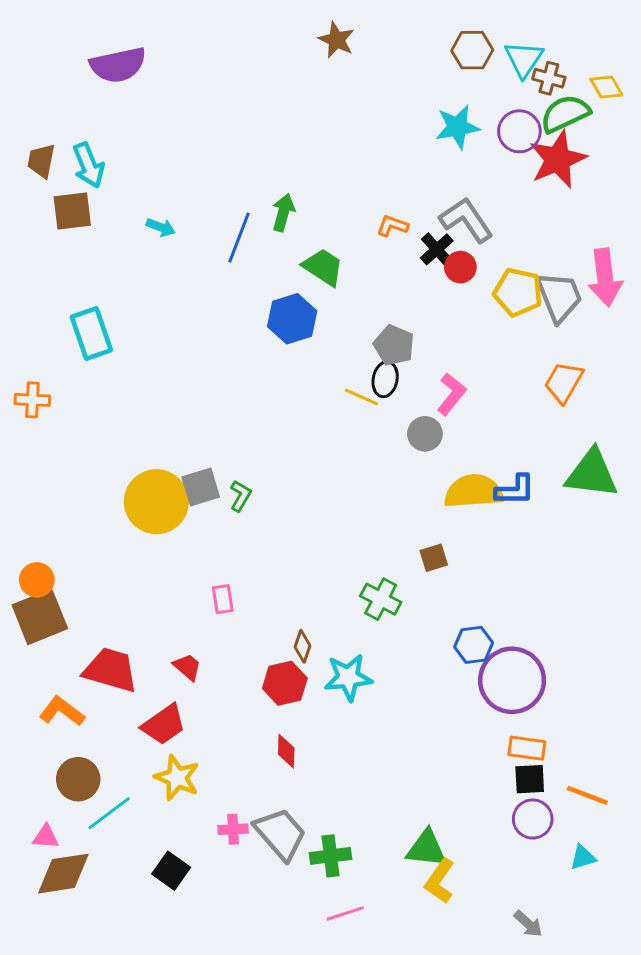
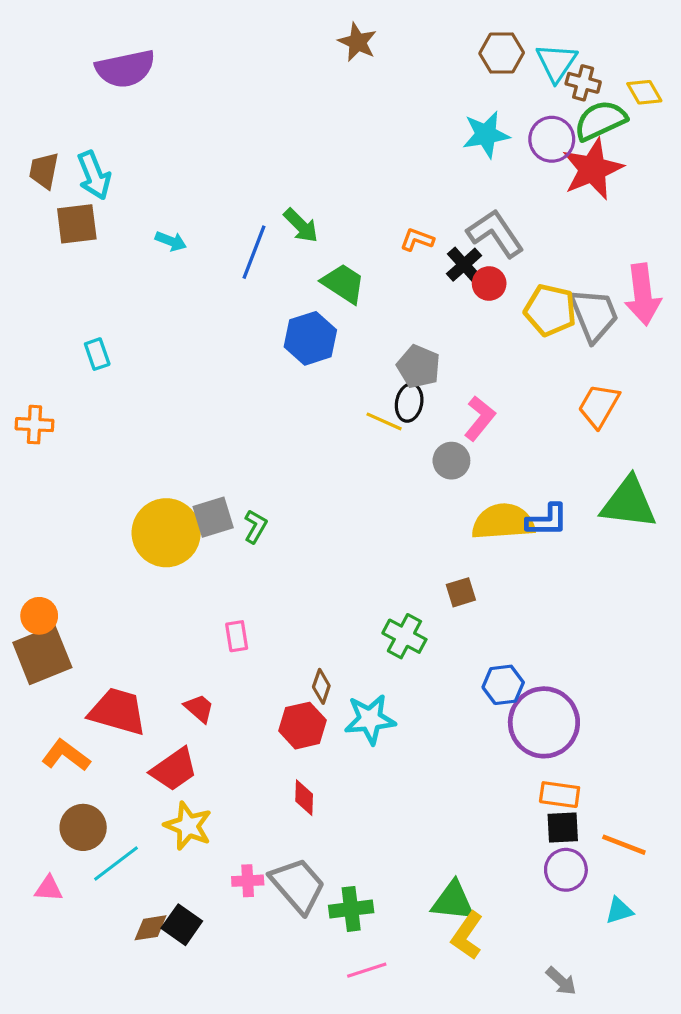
green arrow: (283, 212) -> (301, 225), turned 120
cyan rectangle: (91, 334) -> (97, 354), size x0.6
brown diamond: (63, 874) -> (150, 928), moved, size x0.6

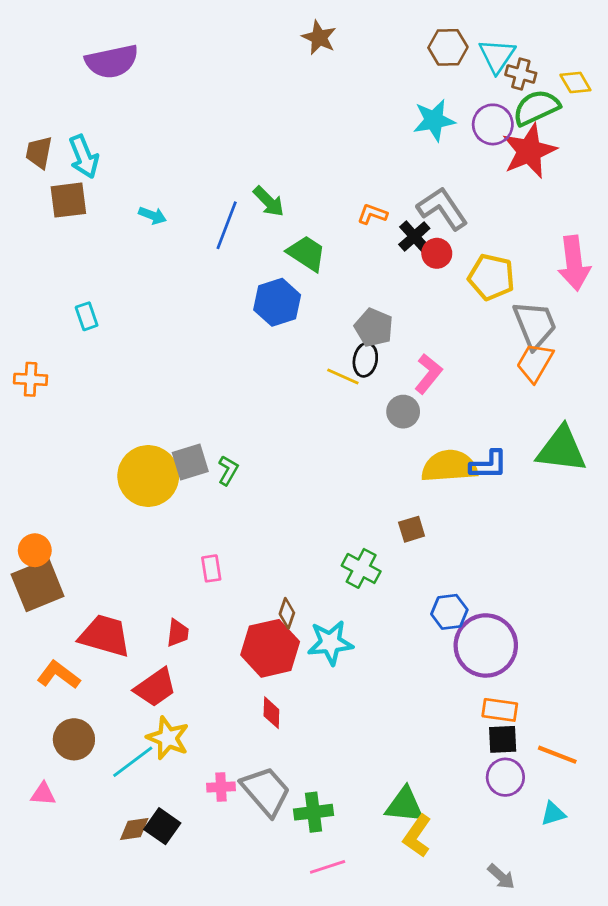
gray trapezoid: (594, 315) -> (535, 325), moved
red trapezoid: (199, 708) -> (178, 633), turned 56
red hexagon: (303, 726) -> (270, 648), size x1.4
cyan line: (116, 864) -> (133, 762), moved

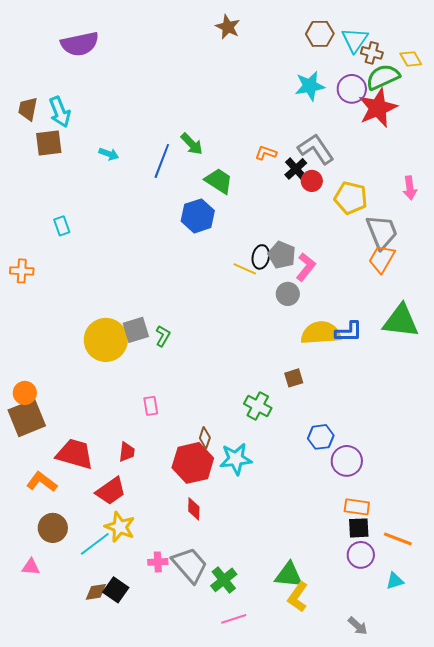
pink arrow: (574, 263) -> (410, 188), size x0.6
gray pentagon: (374, 328) -> (282, 255), moved
purple circle: (486, 645) -> (347, 461), size x0.7
green cross: (313, 812) -> (224, 580), turned -32

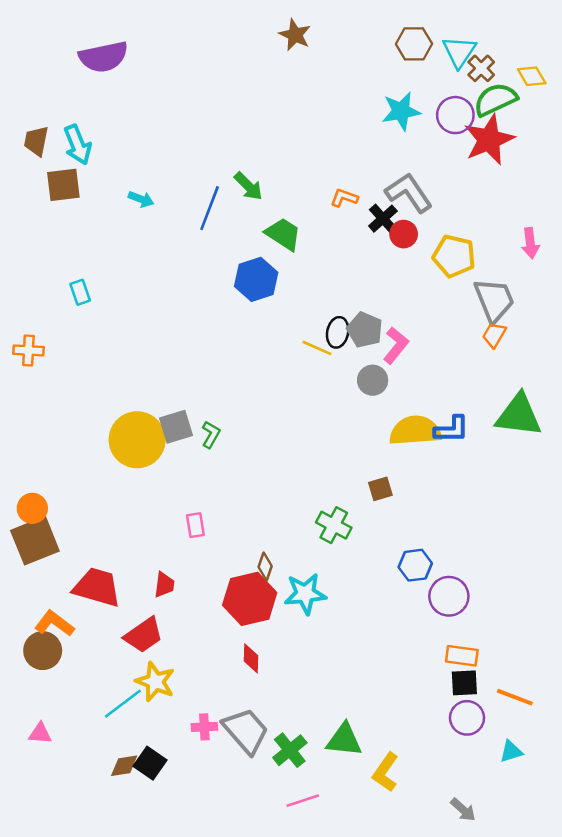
brown cross: (372, 53) -> (481, 68), turned 30
orange trapezoid: (382, 259) -> (494, 335), size x0.7
brown circle: (53, 528) -> (43, 651), moved
green triangle: (289, 575) -> (344, 740), moved

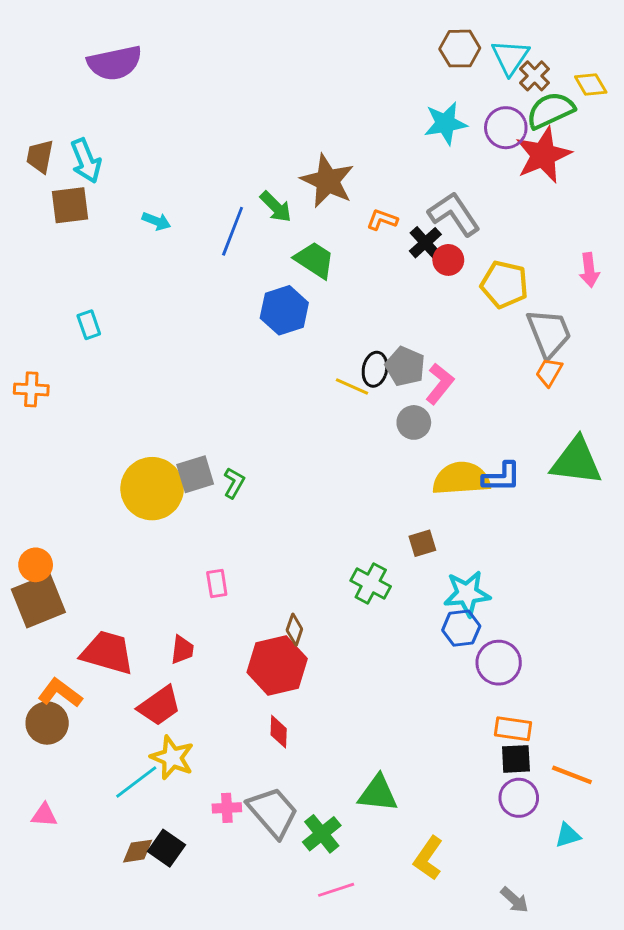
brown star: (295, 35) -> (328, 181), moved, size x1.5
cyan star: (305, 594) -> (467, 594), moved
green triangle: (344, 740) -> (378, 793), moved

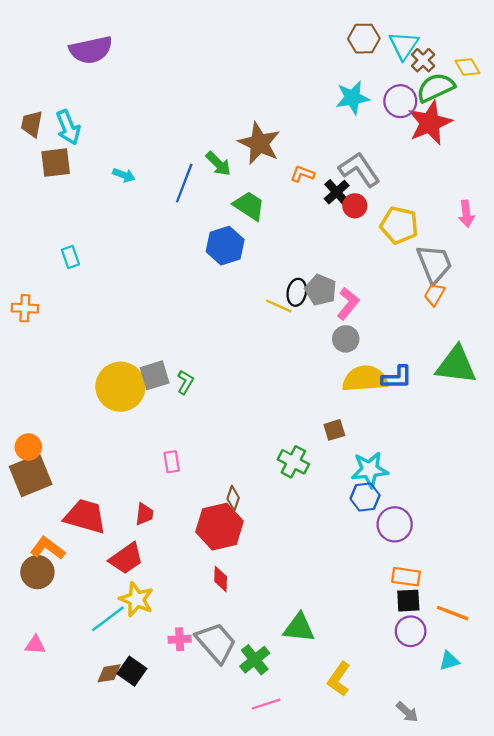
gray circle: (414, 422) -> (346, 339), moved

